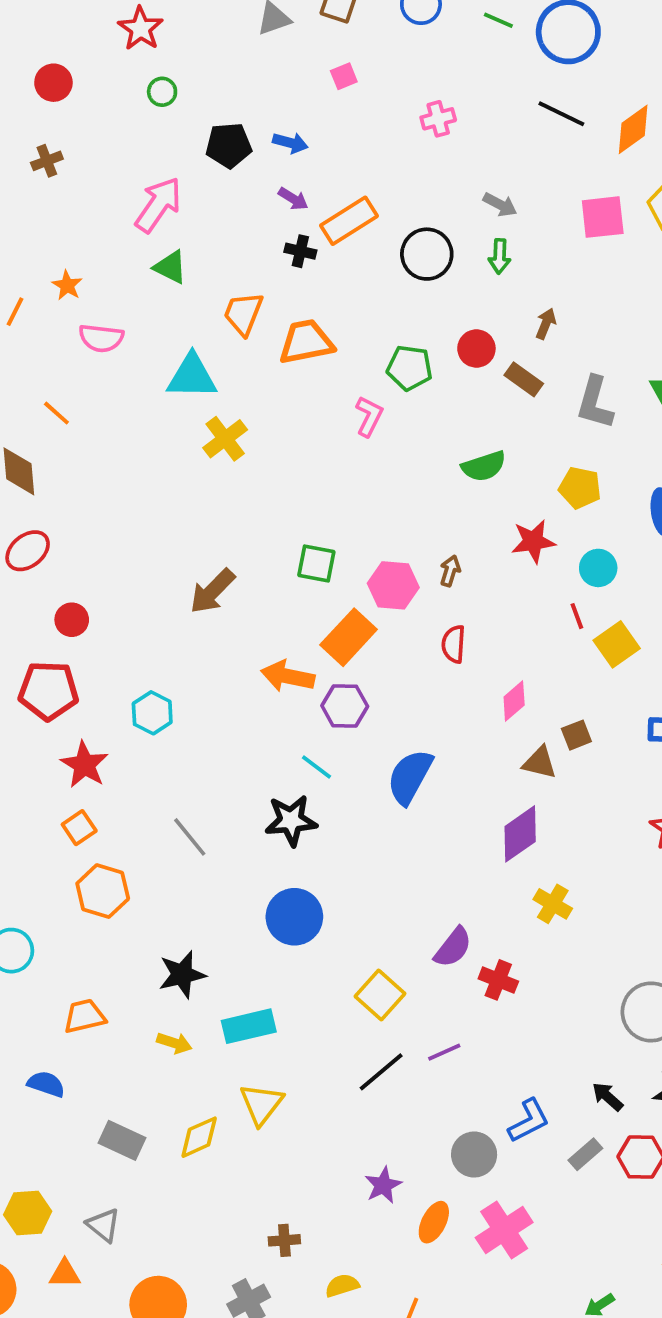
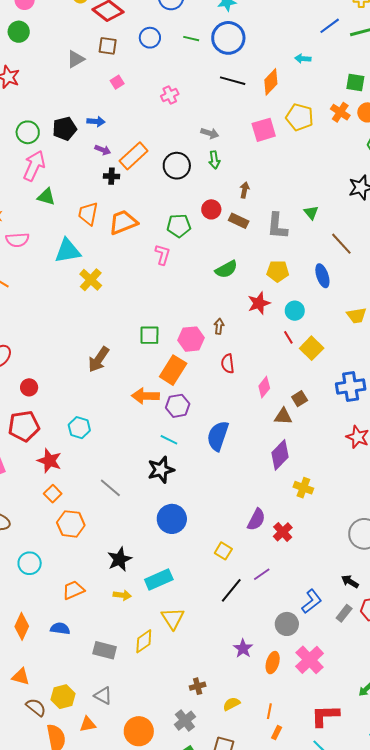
green circle: (162, 92) -> (28, 132), moved, size x1.5
red cross: (498, 980) -> (283, 532), turned 36
yellow square: (380, 995) -> (223, 551), size x0.7

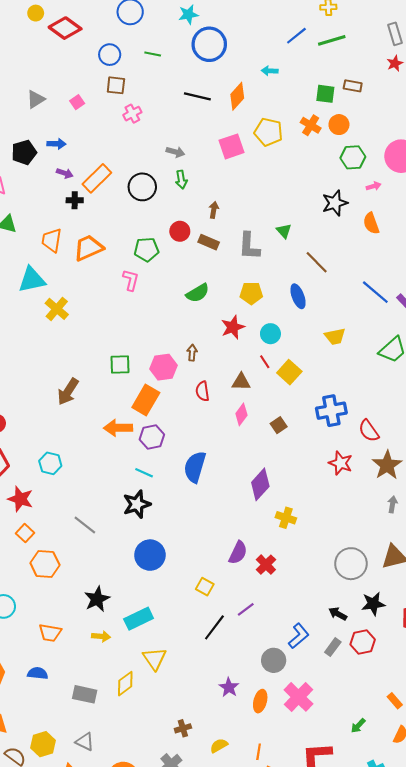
blue circle: (228, 38) -> (209, 44), moved
brown square: (108, 46) -> (116, 85), moved
gray triangle: (76, 59) -> (36, 99), moved
brown triangle: (283, 416) -> (241, 382), moved
orange trapezoid: (73, 590) -> (50, 633), turned -145

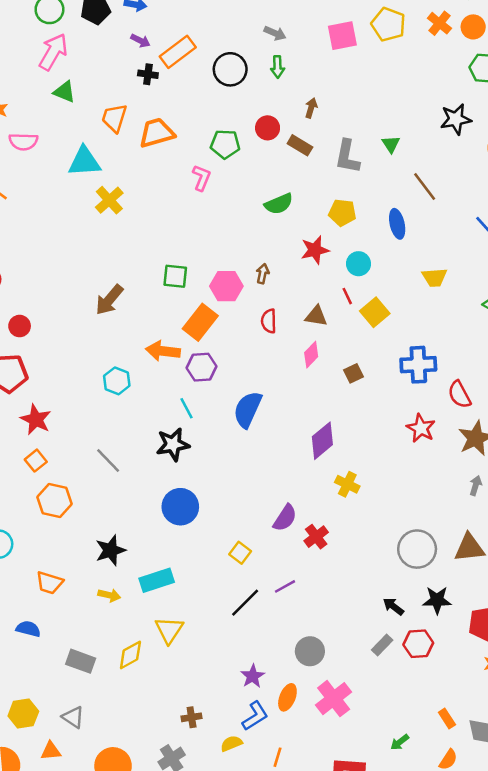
cyan hexagon: (50, 463) -> (117, 381), moved
cyan line: (144, 473) -> (187, 408), turned 30
blue L-shape: (299, 636) -> (255, 716), moved

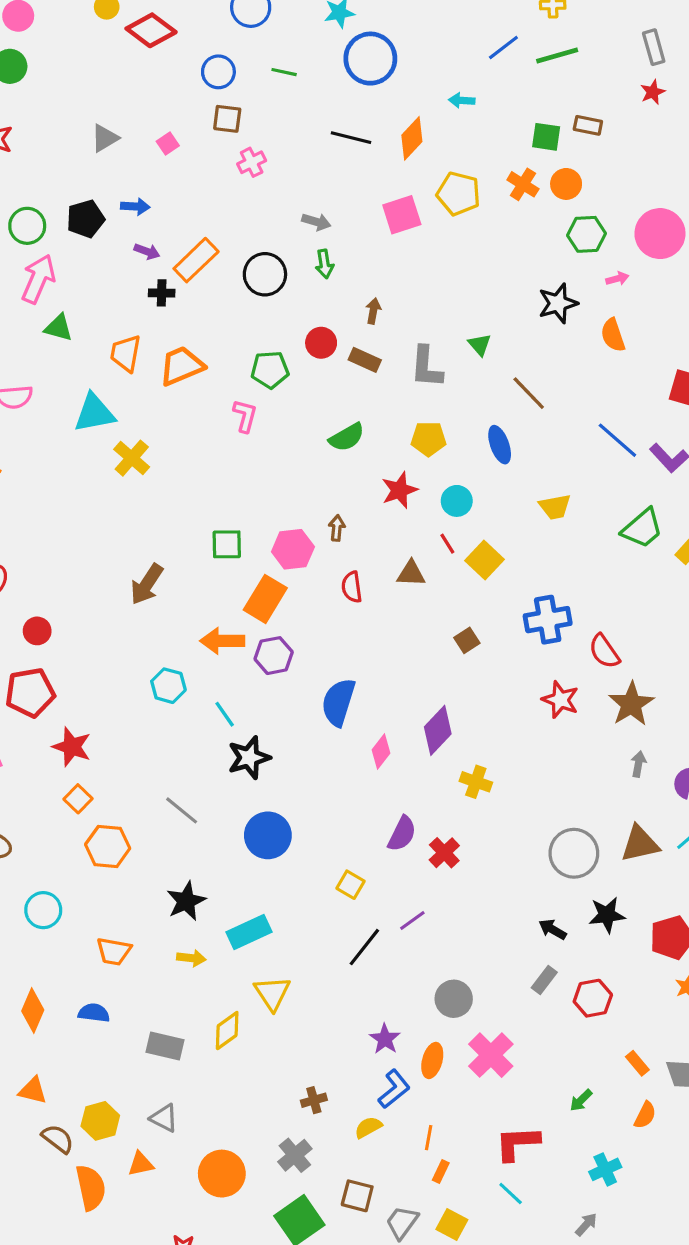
pink diamond: (311, 355) -> (381, 751), moved
cyan line: (187, 408) -> (225, 714), moved
gray line: (108, 461) -> (182, 810), moved
red hexagon: (418, 644) -> (593, 998), moved

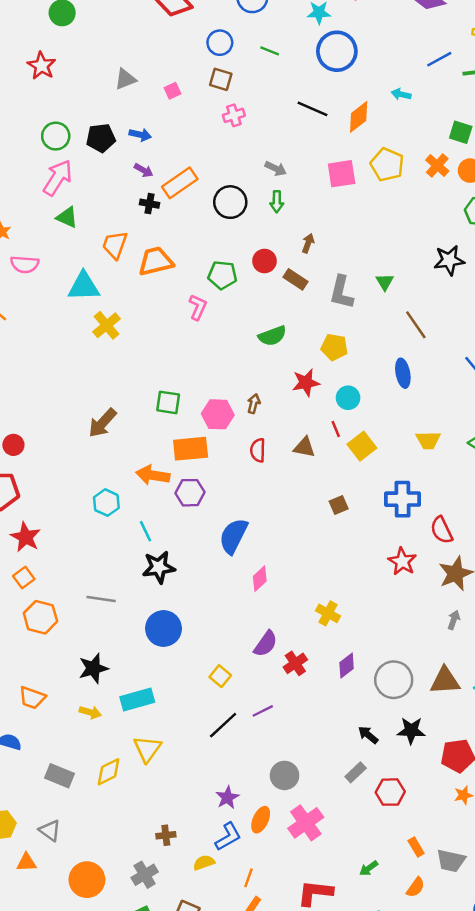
blue ellipse: (500, 445) -> (403, 373), moved
yellow trapezoid: (555, 507) -> (428, 440), moved
orange rectangle: (265, 599) -> (191, 449), turned 44
purple diamond: (438, 730) -> (347, 666), moved, size x0.7
gray line: (182, 810) -> (101, 599), turned -40

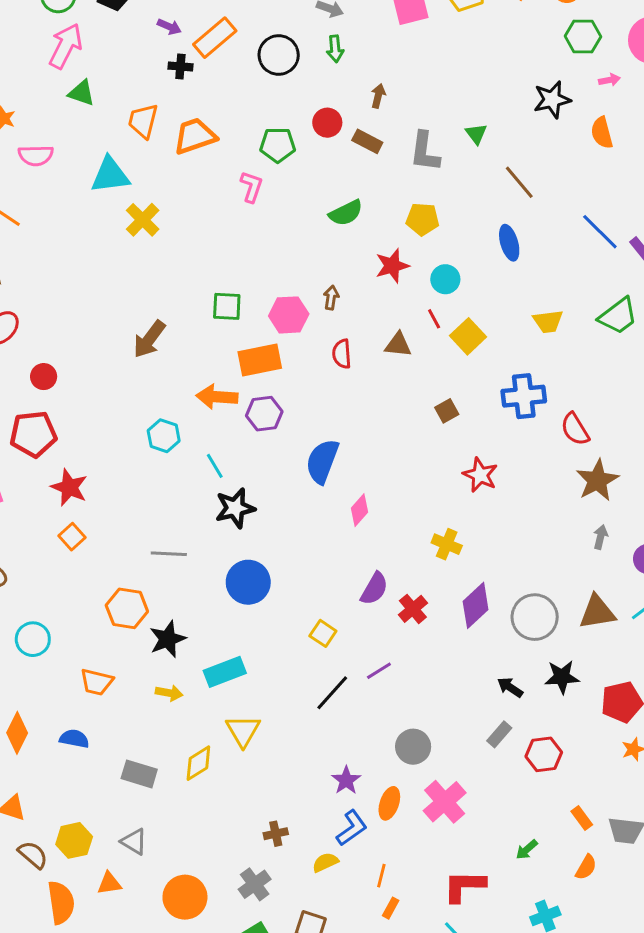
red star: (402, 561) -> (480, 475), moved
orange hexagon: (40, 617) -> (127, 608), moved
purple diamond: (347, 666) -> (476, 605), size x1.4

